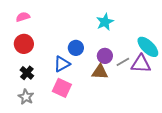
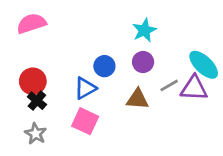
pink semicircle: (23, 17) -> (31, 23), size x1.5
red circle: (24, 44) -> (33, 81), moved
purple circle: (105, 56) -> (143, 62), moved

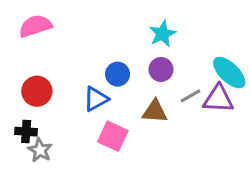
black cross: (37, 101) -> (26, 132), moved, turned -36
pink square: (85, 121) -> (113, 136), moved

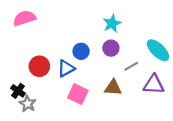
red circle: (37, 91) -> (39, 66), moved
purple triangle: (218, 99) -> (154, 84), moved
brown triangle: (155, 111) -> (113, 88), moved
black cross: (26, 132) -> (18, 91), turned 32

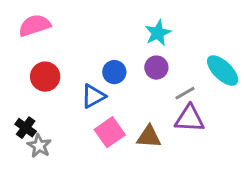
red circle: (39, 66) -> (45, 77), moved
purple triangle: (154, 84) -> (189, 119), moved
brown triangle: (113, 88) -> (149, 137), moved
pink square: (78, 94) -> (110, 132), turned 30

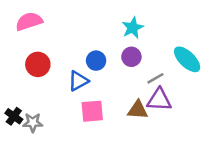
black cross: (26, 128) -> (14, 116), moved
pink square: (110, 132) -> (92, 111), turned 30
brown triangle: (149, 137) -> (138, 110), moved
gray star: (39, 146) -> (33, 123), turned -30

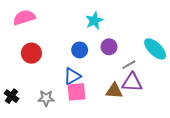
cyan star: (133, 28) -> (94, 21), moved
blue triangle: (78, 81) -> (72, 76), moved
gray star: (33, 123) -> (46, 98), moved

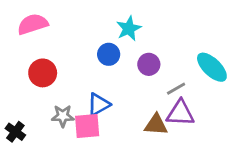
blue circle: (80, 50) -> (109, 54), moved
pink square: (76, 92) -> (87, 126), moved
gray star: (46, 98) -> (63, 116), moved

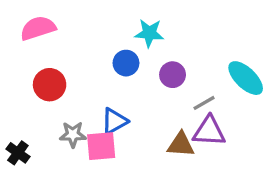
cyan star: (129, 28) -> (149, 33), turned 30

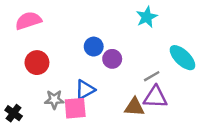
cyan star: (149, 33) -> (147, 17), moved, turned -30
purple circle: (173, 75) -> (112, 59), moved

